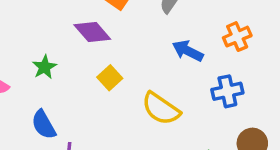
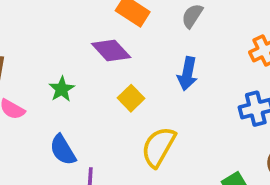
blue arrow: (188, 51) -> (187, 74), moved, turned -104
yellow semicircle: (161, 109) -> (158, 147), moved, turned 87

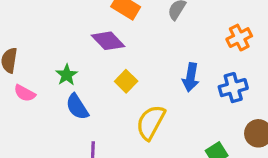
blue arrow: (187, 74) -> (191, 77), moved
blue semicircle: (63, 150) -> (77, 107), moved

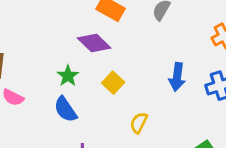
green star: (67, 75) -> (68, 76), moved
yellow semicircle: (151, 122) -> (139, 123), size x0.6

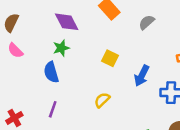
purple diamond: (94, 43) -> (67, 22), moved
yellow square: (113, 83) -> (110, 58), moved, turned -35

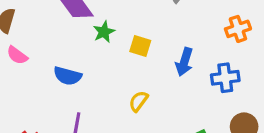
green star: (61, 48) -> (104, 32), moved
blue semicircle: (51, 72) -> (68, 76), turned -50

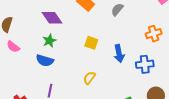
green star: (104, 32) -> (49, 41), moved
blue arrow: (184, 62) -> (119, 54), turned -30

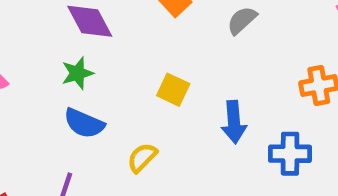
blue semicircle: (45, 61) -> (84, 123), moved
yellow semicircle: (89, 78) -> (142, 158), moved

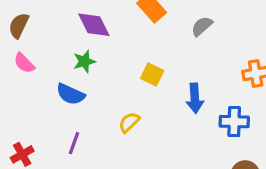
blue semicircle: (84, 123) -> (71, 94), moved

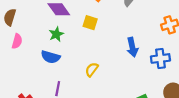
pink semicircle: (24, 63) -> (17, 41), turned -112
yellow square: (152, 75) -> (90, 23), moved

